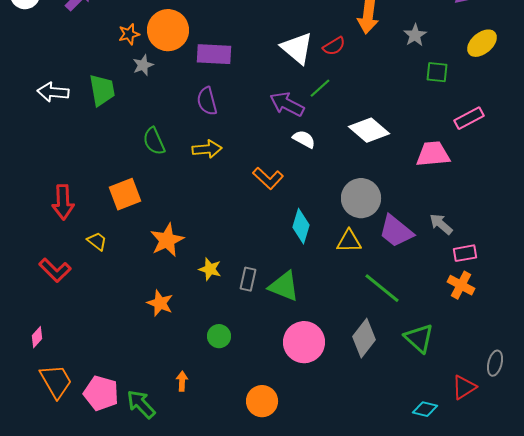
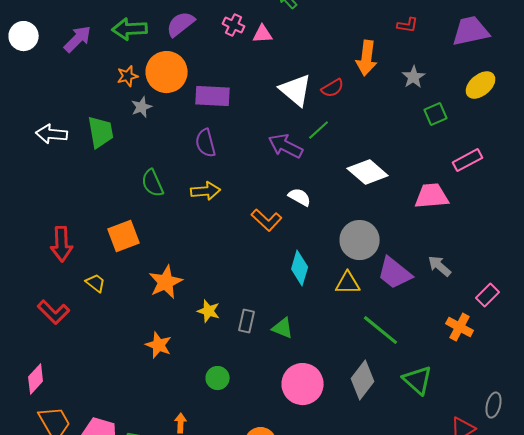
green square: (437, 72) -> (436, 114), turned -30
white semicircle: (304, 139) -> (300, 197), moved
pink rectangle: (465, 253) -> (488, 295), moved, turned -35
green triangle: (284, 286) -> (283, 328), size x0.7
pink diamond: (37, 337) -> (36, 379), size x1.4

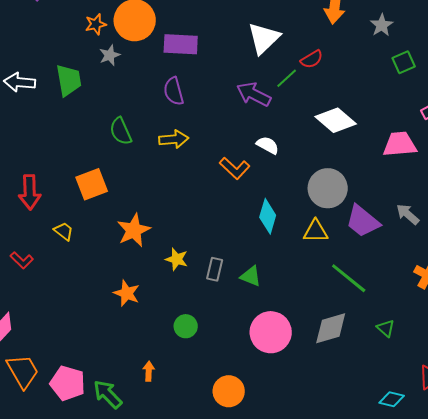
red semicircle: (333, 88) -> (312, 59), moved
white triangle: (296, 90) -> (264, 38), turned 36
red L-shape: (54, 312) -> (22, 260), size x0.7
gray diamond: (363, 380) -> (331, 328), turned 36
green triangle: (418, 380) -> (386, 328), size x0.6

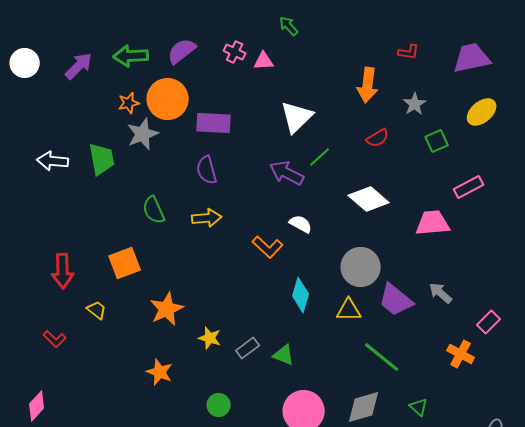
gray star: (110, 55) -> (143, 134), size x1.5
red semicircle: (312, 59) -> (378, 138), moved
gray rectangle: (215, 269) -> (248, 348), turned 40

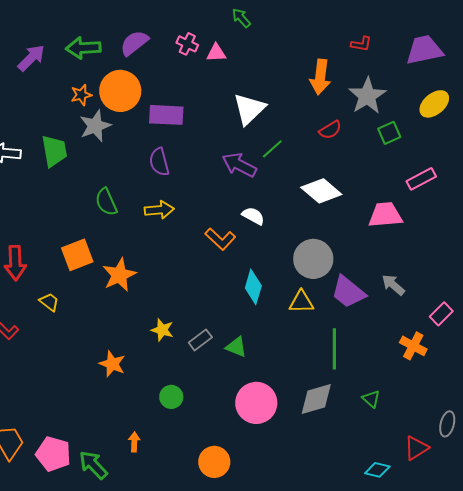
gray star: (415, 104) -> (367, 96), size x1.6
orange star: (167, 309) -> (119, 275), moved
green line: (382, 357) -> (334, 349), turned 51

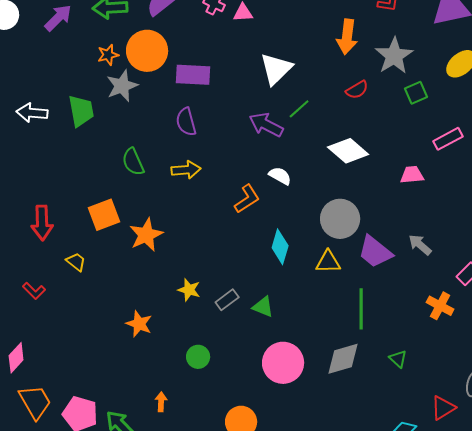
pink trapezoid: (385, 215) -> (412, 175), size x0.7
orange L-shape: (220, 239) -> (247, 199), turned -76

